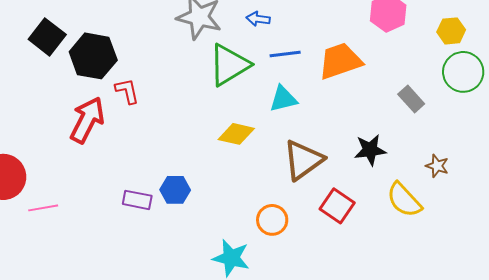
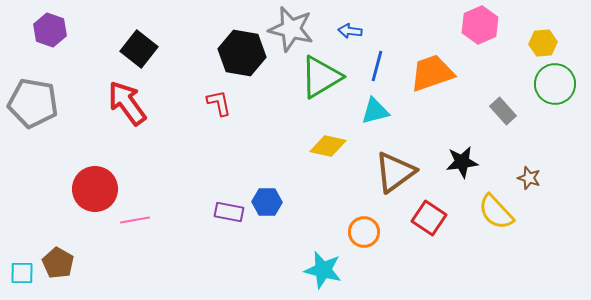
blue line: (285, 54) -> (377, 66), turned -68
black hexagon: (93, 56) -> (242, 53), moved
red arrow: (87, 120) -> (127, 103), moved, turned -63

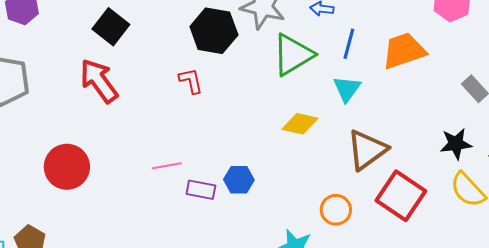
cyan triangle: (375, 111) -> (347, 89), turned -40
black star: (462, 162) -> (456, 144), moved
red square: (429, 218) -> (401, 196), size x1.4
pink line: (135, 220) -> (167, 166), moved

